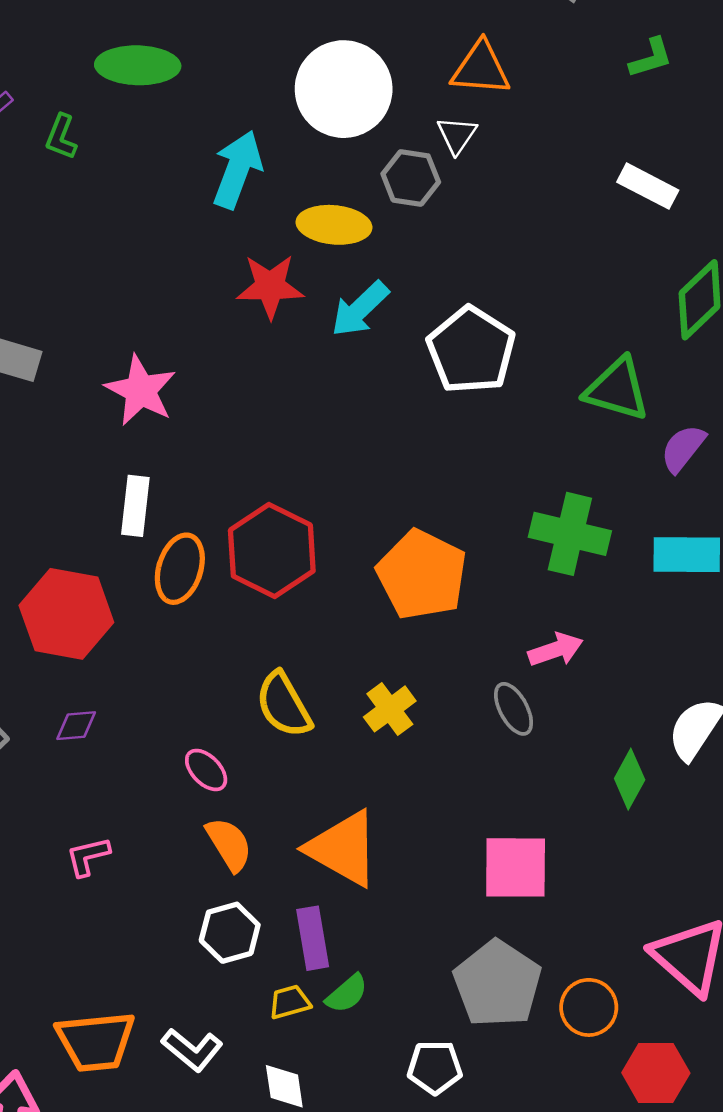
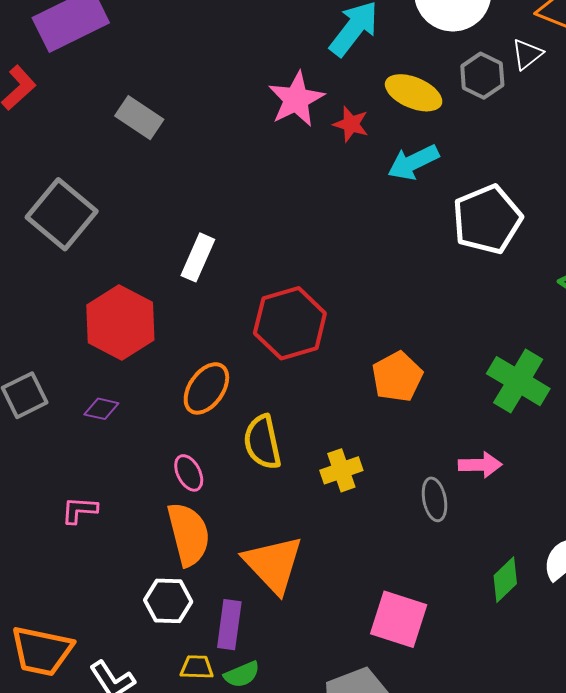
red star: (270, 286) -> (351, 124), size x0.7
pink star: (141, 390) -> (296, 99), moved
orange ellipse: (180, 569) -> (206, 388), moved
orange pentagon: (422, 575) -> (397, 377), size x0.7
orange semicircle: (229, 844) -> (188, 534), size x1.4

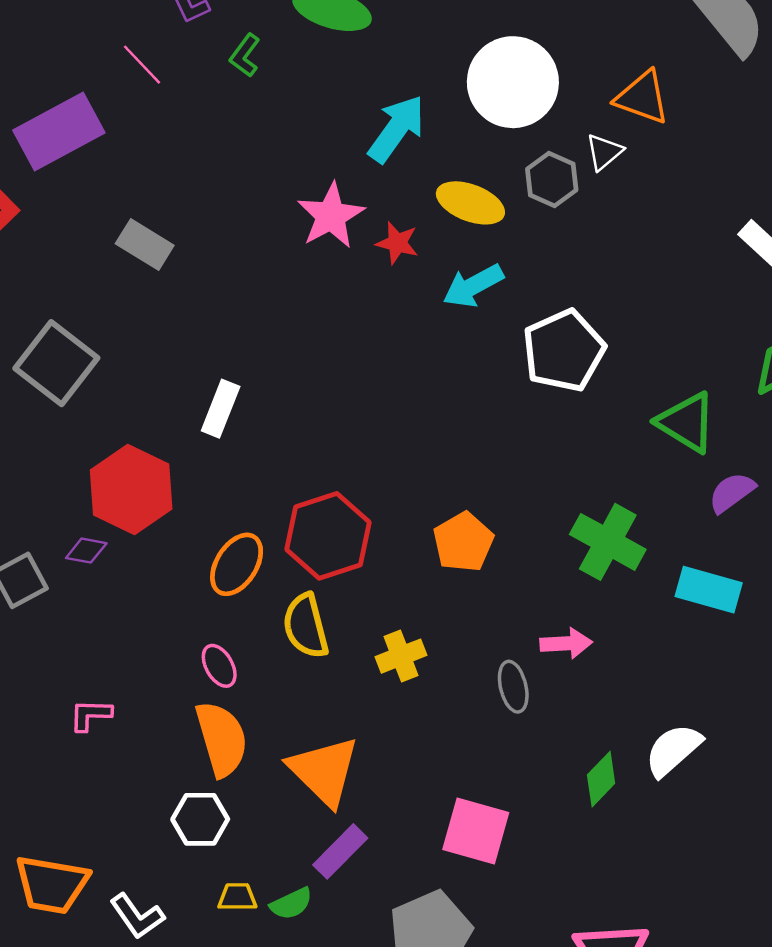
red hexagon: (290, 323) -> (328, 536), moved
purple diamond: (101, 409) -> (86, 551), moved
purple rectangle: (229, 625) -> (340, 851), moved, turned 39

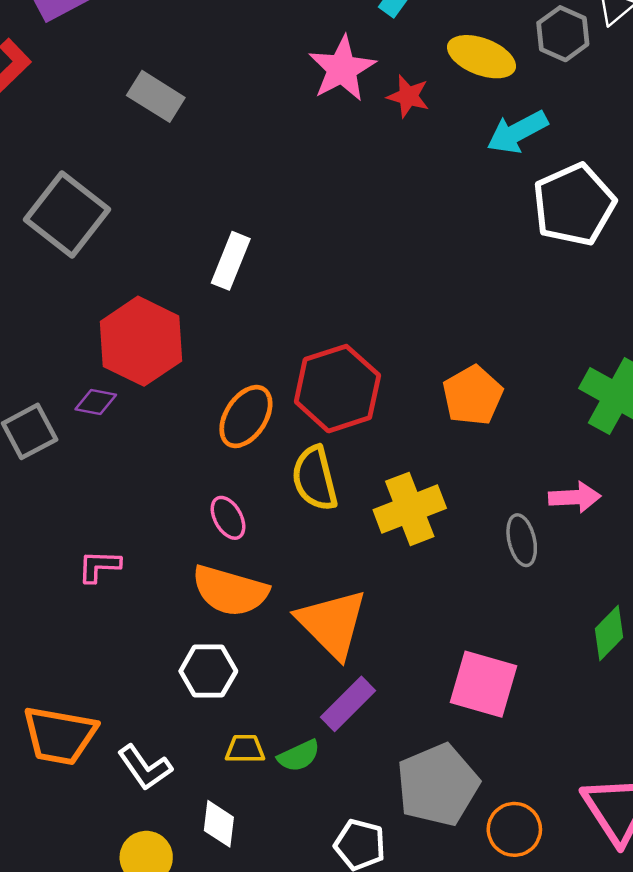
cyan arrow: (473, 286) -> (517, 132), moved
yellow cross: (401, 656) -> (410, 509), size x1.4
orange semicircle: (222, 739) -> (230, 591), turned 122

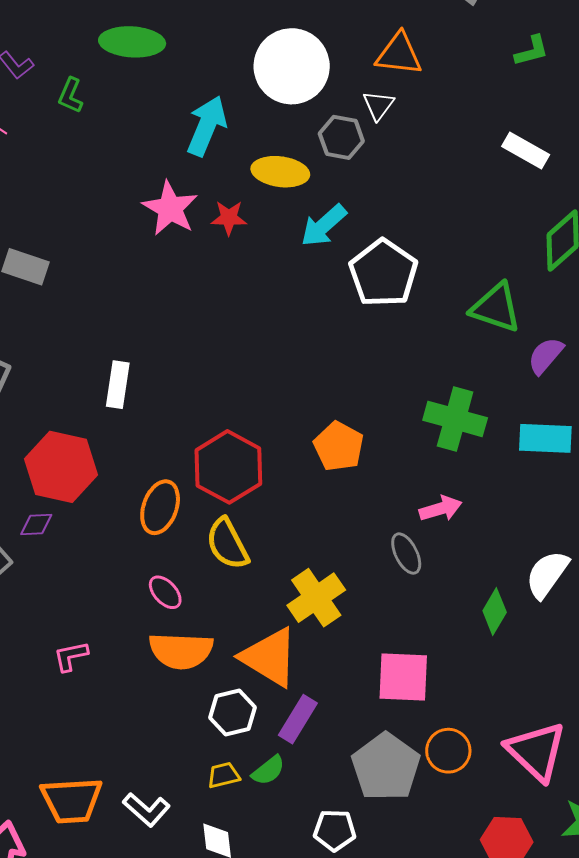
yellow cross: (410, 509) -> (316, 598), moved
white hexagon: (208, 671) -> (232, 713), moved
orange circle: (514, 829) -> (448, 751), moved

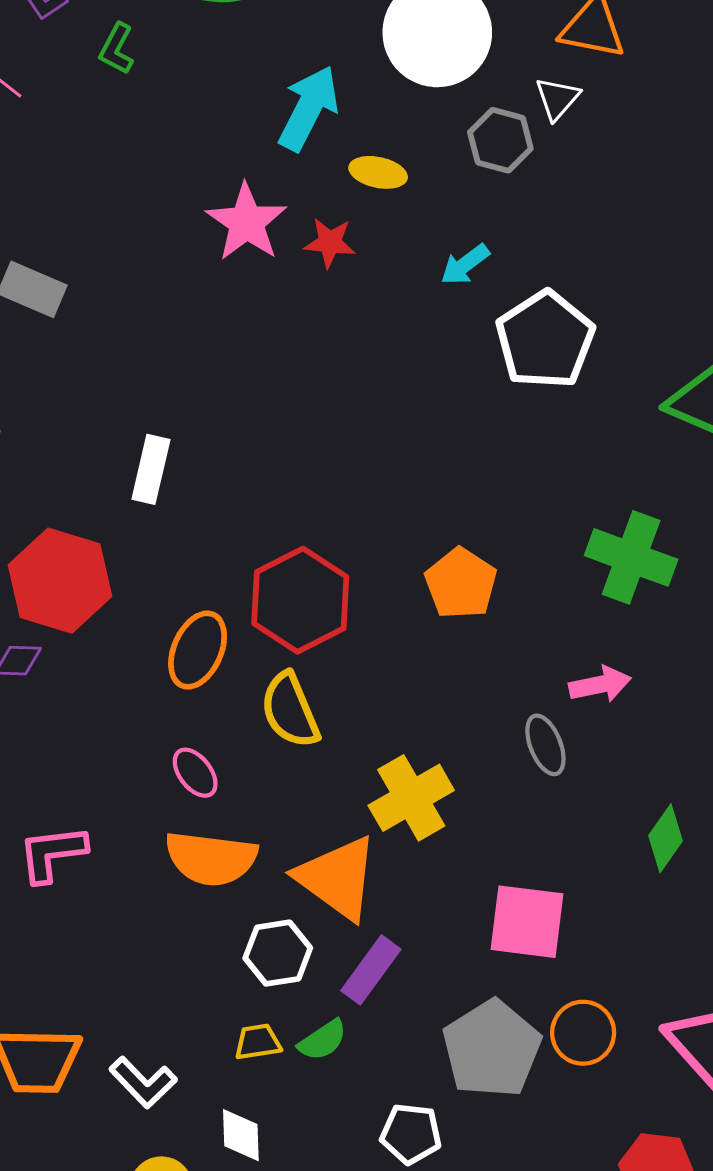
yellow ellipse: (280, 172) -> (378, 172), moved, size x0.7
cyan arrow: (324, 225) -> (465, 265), size x0.7
pink L-shape: (71, 656) -> (52, 853), size x1.4

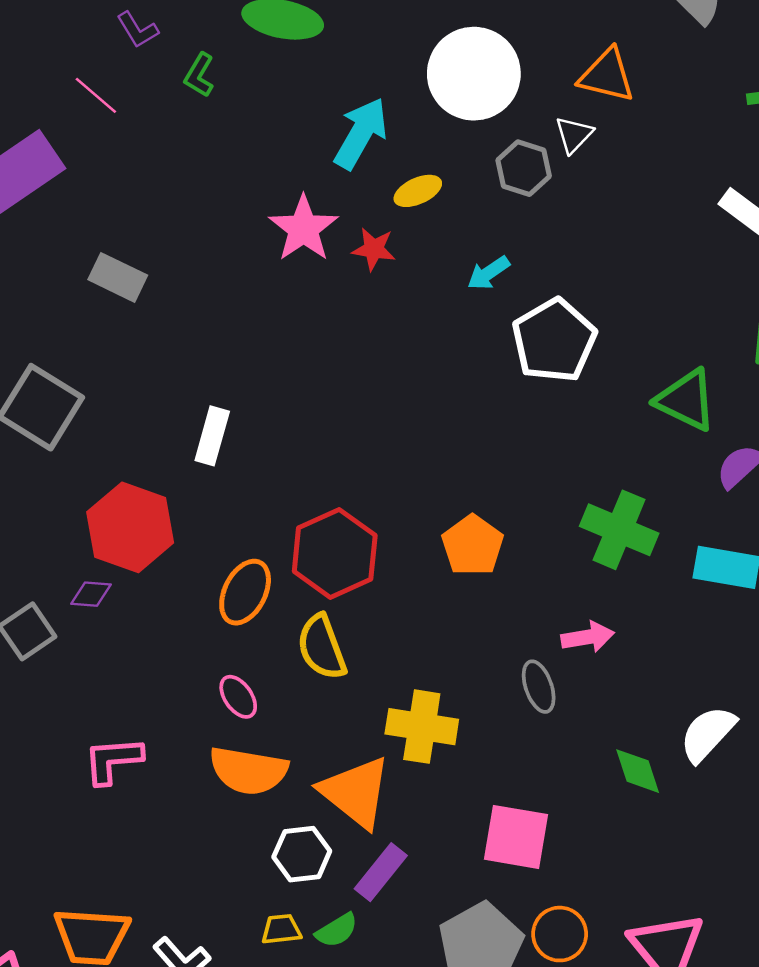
yellow ellipse: (378, 172) -> (418, 191), turned -39
yellow cross: (411, 798) -> (422, 727), turned 36
green diamond: (666, 838) -> (638, 771), turned -56

